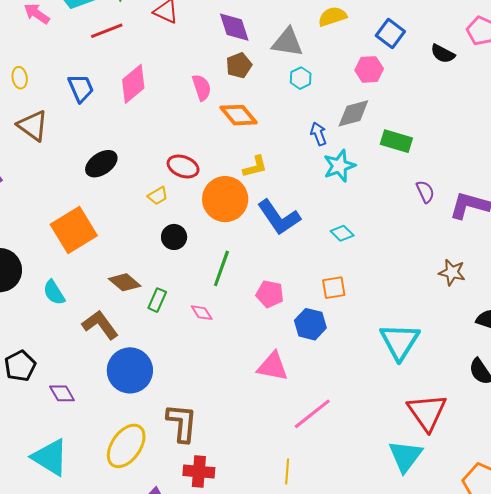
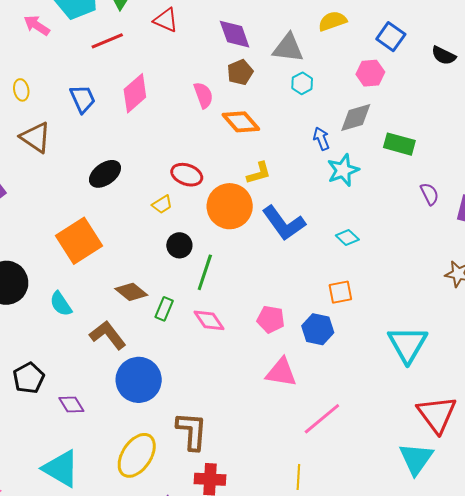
green line: (221, 268) -> (205, 272), moved
pink pentagon: (270, 294) -> (271, 319), moved
pink diamond: (202, 313) -> (209, 320), size x1.4

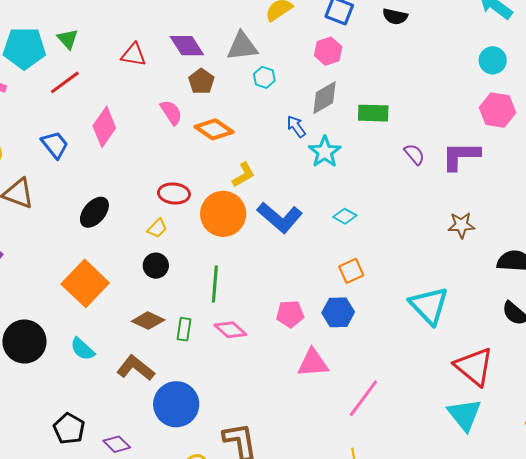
red triangle: (166, 20) -> (134, 55), moved
black circle: (179, 245) -> (156, 266), moved

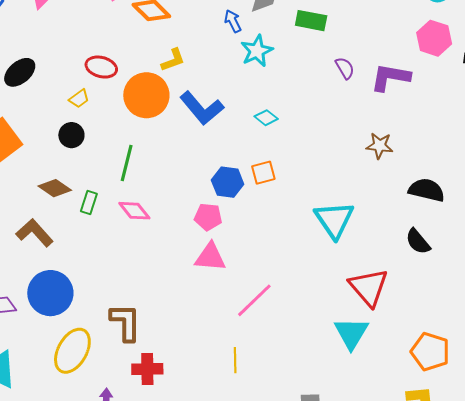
blue hexagon: (338, 312) -> (228, 182), moved
pink pentagon: (290, 314) -> (208, 217), moved
blue circle: (176, 404) -> (50, 293), moved

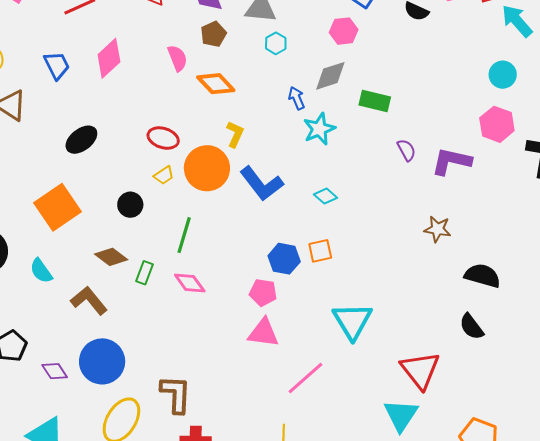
yellow L-shape: (173, 60) -> (235, 134), turned -48
yellow trapezoid: (79, 99) -> (164, 175), moved
cyan triangle: (334, 220) -> (352, 321), moved

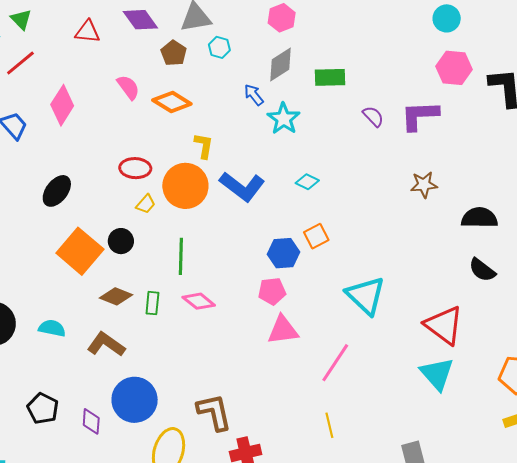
brown pentagon: (213, 34) -> (174, 53), moved
orange square: (57, 207) -> (80, 251), moved
cyan semicircle: (41, 271) -> (52, 328), turned 152
purple diamond: (55, 371) -> (91, 421), turned 52

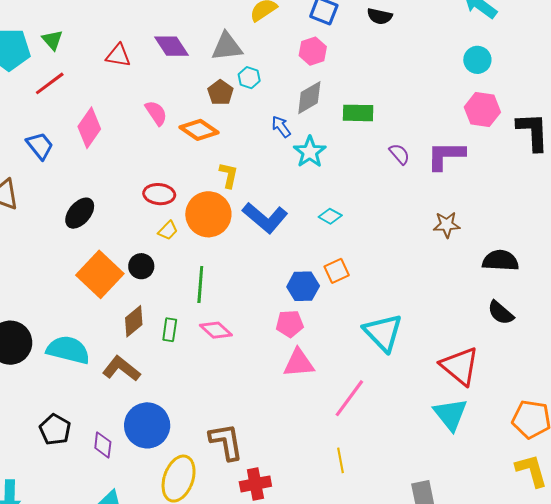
brown pentagon: (174, 53) -> (220, 93), moved
brown diamond: (116, 296) -> (134, 321), turned -64
cyan semicircle: (52, 328) -> (68, 350), size x1.6

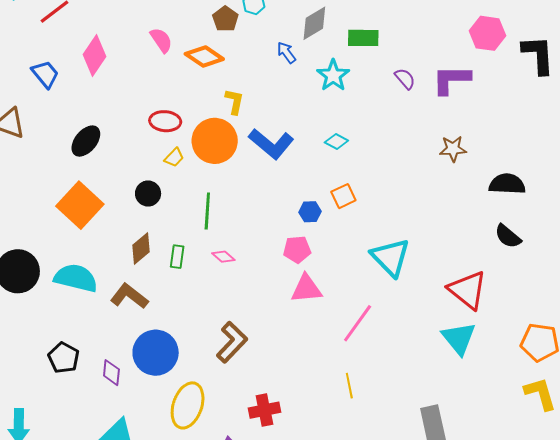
cyan star: (310, 152) -> (333, 75), moved
orange square: (100, 274) -> (80, 205), moved
blue hexagon: (303, 286) -> (310, 212), size x0.7
pink diamond: (216, 330) -> (223, 257), size x0.7
brown L-shape: (226, 442) -> (232, 342), moved, turned 54

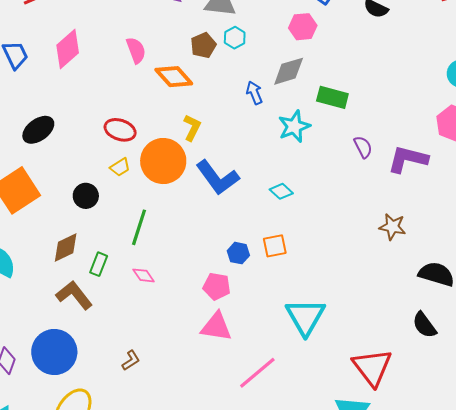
brown L-shape: (129, 296) -> (74, 295), moved
brown L-shape: (232, 342) -> (131, 360), size x0.5

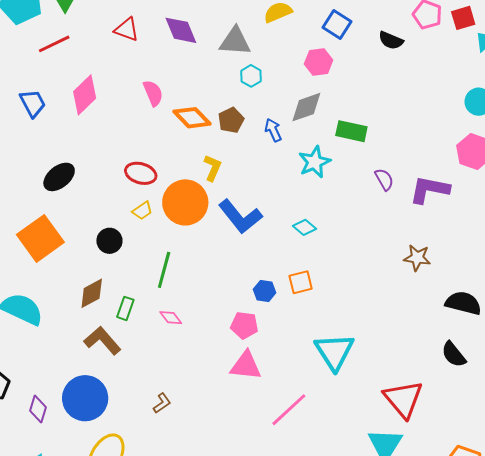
brown pentagon: (203, 45) -> (231, 120), moved

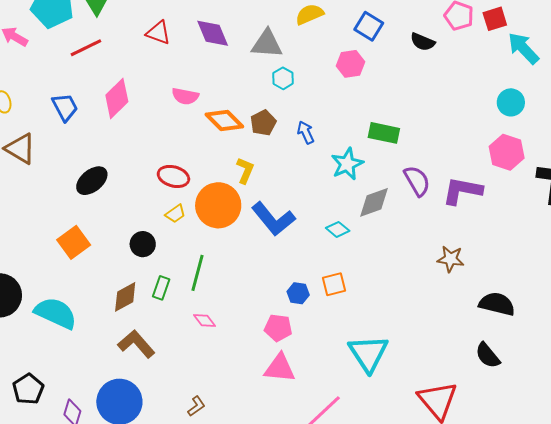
pink semicircle: (153, 93) -> (185, 96), turned 124
gray diamond: (306, 107) -> (374, 202), moved
purple semicircle: (384, 179) -> (417, 181), size x1.4
orange square: (40, 238) -> (74, 242), size x0.7
green rectangle: (125, 308) -> (161, 288), moved

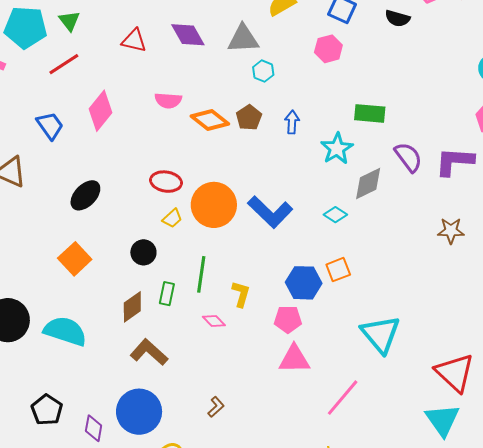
blue arrow: (306, 132) -> (292, 122), turned 35
yellow L-shape: (245, 170) -> (241, 294), moved
blue hexagon: (298, 293) -> (304, 283), size x1.6

